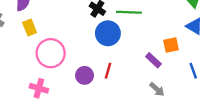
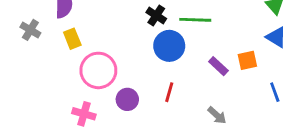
purple rectangle: (153, 60) -> (218, 66), moved
purple circle: (85, 75) -> (127, 99), moved
gray arrow: (157, 89) -> (217, 115), moved

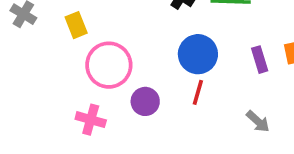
blue circle: (169, 46) -> (198, 54), moved
purple rectangle: (218, 66) -> (260, 60), turned 30

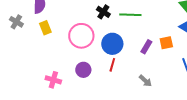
purple rectangle: (260, 60) -> (146, 47), turned 48
pink circle: (109, 65) -> (81, 36), moved

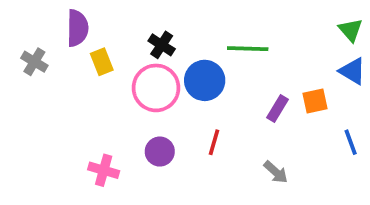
black cross: (103, 12) -> (162, 45), moved
yellow rectangle: (45, 28) -> (102, 62), moved
blue circle: (112, 44) -> (205, 80), moved

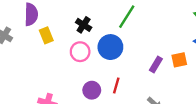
green line: (248, 49) -> (127, 17), moved, turned -60
pink circle: (156, 88) -> (80, 52), size x0.7
purple circle: (160, 152) -> (92, 90), moved

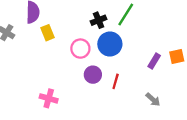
black cross: (84, 25) -> (99, 20), moved, turned 35
purple circle: (92, 90) -> (93, 75), moved

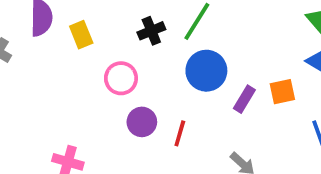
yellow rectangle: (48, 33) -> (81, 35), moved
blue circle: (110, 44) -> (206, 71), moved

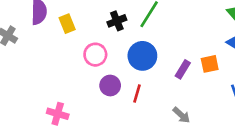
blue circle: (206, 71) -> (142, 56), moved

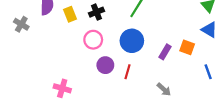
black cross: (117, 21) -> (96, 12), moved
orange square: (210, 64) -> (187, 47), turned 32

